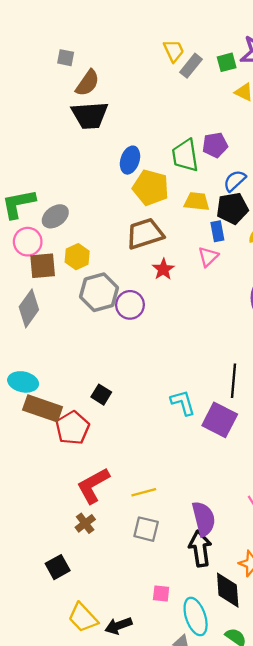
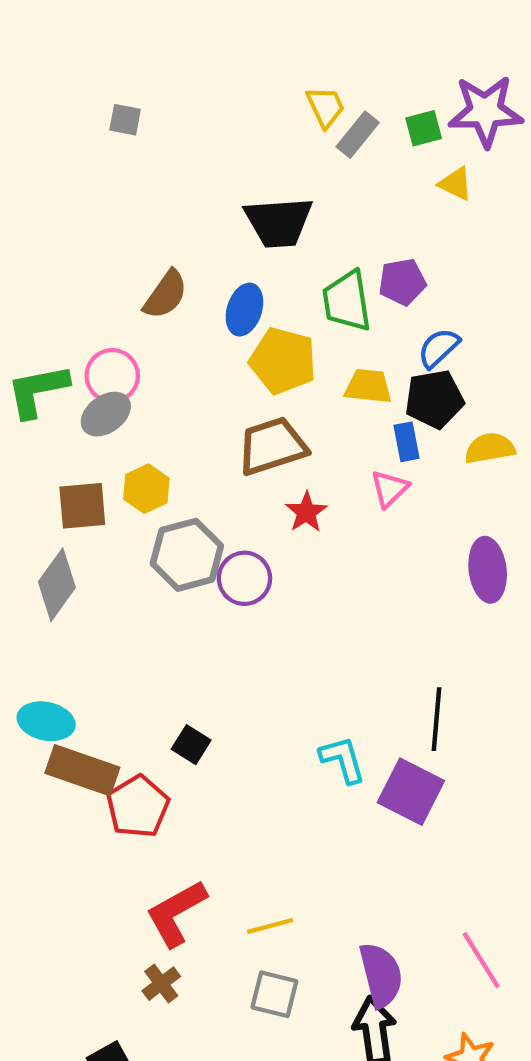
brown semicircle: (87, 83) -> (166, 295), moved
black trapezoid: (90, 115) -> (279, 222), moved
pink circle: (28, 242) -> (112, 376), moved

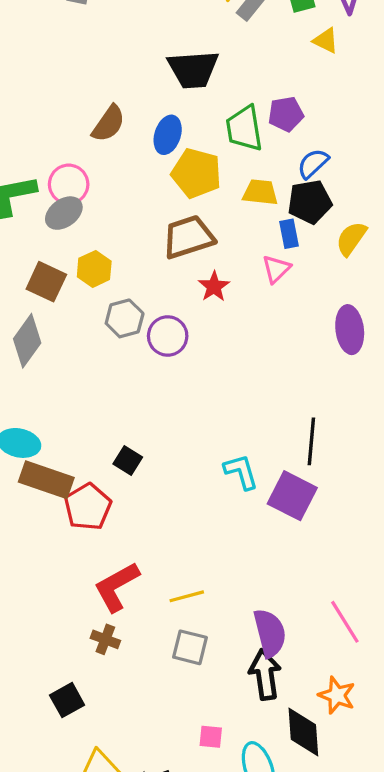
yellow semicircle: (490, 448) -> (351, 239), turned -45
brown square: (82, 506) -> (46, 282), turned 30
gray hexagon: (187, 555) -> (125, 318), size x0.7
brown cross: (161, 984) -> (105, 639), turned -32

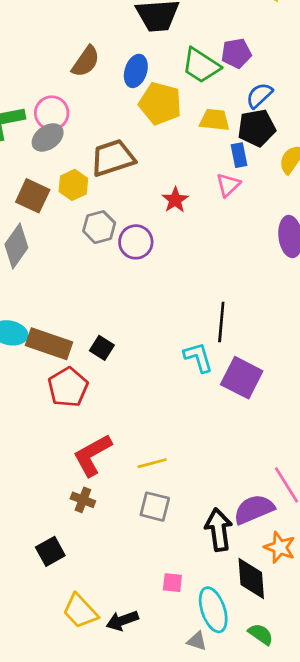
green trapezoid: (244, 128) -> (201, 66), turned -48
brown trapezoid: (188, 237) -> (113, 158), moved
black line: (311, 441) -> (221, 322), moved
brown rectangle: (46, 480) -> (49, 344), moved
purple semicircle: (270, 633) -> (254, 509), moved, turned -99

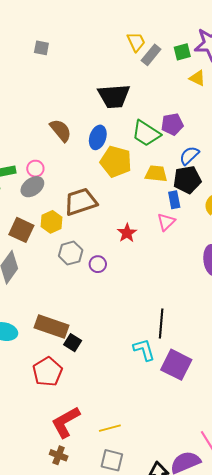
brown semicircle: (86, 61) -> (61, 130), turned -75
pink circle: (52, 113) -> (35, 169), size x0.7
purple circle: (136, 242) -> (98, 264), size x0.7
brown rectangle: (49, 344) -> (52, 327), moved

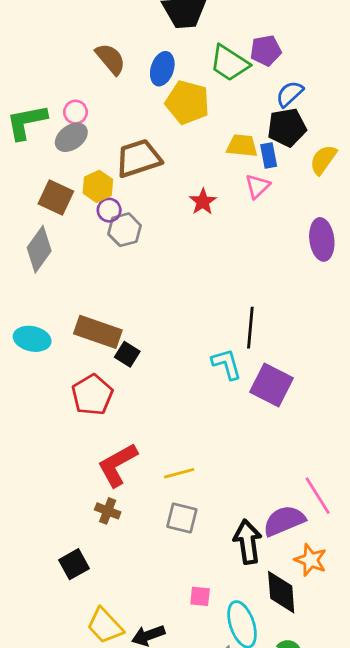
yellow trapezoid: (156, 174) -> (242, 146), moved
purple circle: (98, 264) -> (109, 210), moved

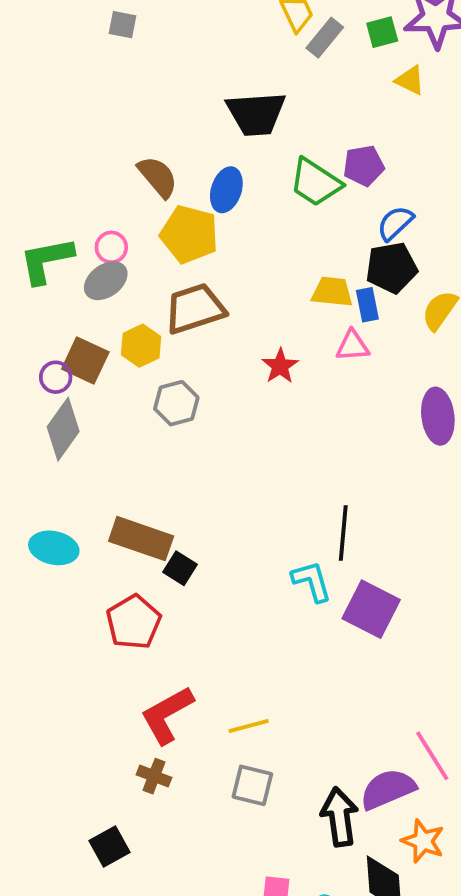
yellow pentagon: (187, 102) -> (189, 234), moved
pink triangle: (257, 186) -> (353, 346), turned 40
purple circle: (109, 210) -> (56, 377), moved

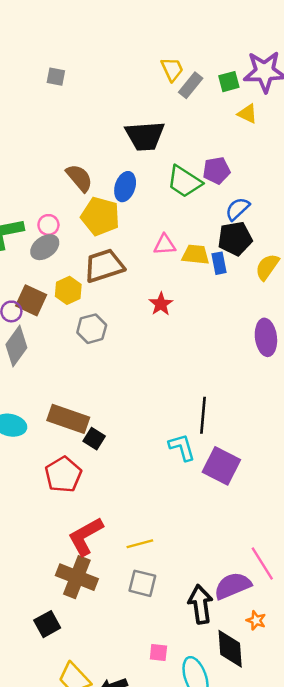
pink triangle: (353, 346) -> (165, 245), moved
brown cross: (154, 776) -> (77, 577), size x1.8
orange star: (423, 841) -> (256, 620), size x0.7

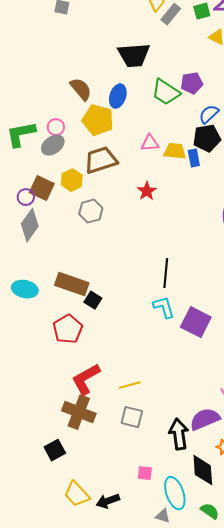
black line: (203, 415) -> (166, 273), moved

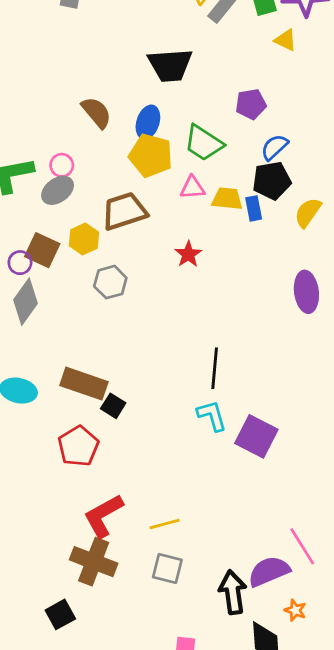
green trapezoid: (166, 92) -> (204, 143), moved
yellow pentagon: (98, 120) -> (151, 156), moved

